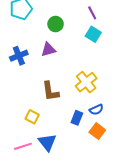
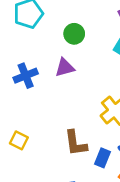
brown L-shape: (50, 91) -> (76, 143), moved
yellow square: (32, 117) -> (19, 140), moved

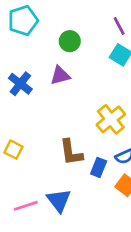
blue cross: (26, 76) -> (20, 84), turned -30

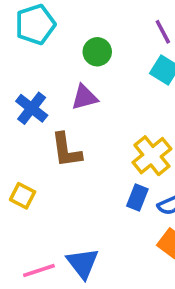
brown L-shape: (71, 152) -> (66, 150), moved
blue rectangle: (99, 167) -> (137, 198), moved

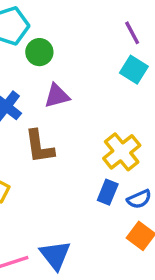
green circle: (97, 52) -> (39, 52), moved

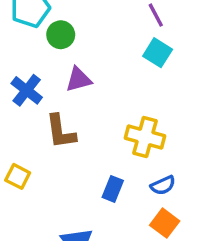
yellow cross: (122, 152) -> (145, 137), turned -36
blue rectangle: (108, 192) -> (113, 189), moved

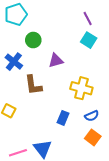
green circle: (61, 35) -> (33, 40), moved
purple triangle: (79, 80) -> (56, 61), moved

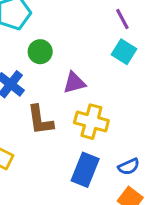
yellow cross: (81, 88) -> (91, 122), moved
blue rectangle: (63, 118) -> (85, 170), size x1.5

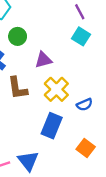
yellow cross: (91, 122) -> (56, 89), turned 30
blue semicircle: (129, 167) -> (85, 105), moved

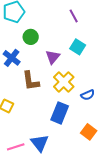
purple line: (80, 12) -> (74, 16), moved
cyan square: (81, 36) -> (78, 47), moved
purple triangle: (43, 60) -> (53, 57), turned -35

